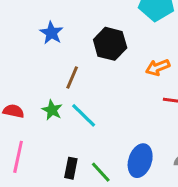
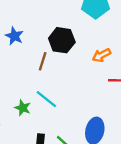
brown line: (72, 77) -> (43, 61), moved
green star: (52, 110) -> (23, 108), moved

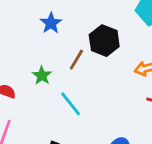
green star: (23, 108) -> (42, 75), moved

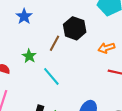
blue star: (51, 23) -> (24, 16), moved

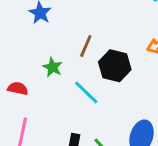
black hexagon: (75, 28) -> (115, 66), moved

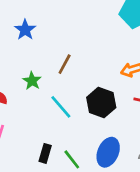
black hexagon: (115, 66) -> (101, 102), moved

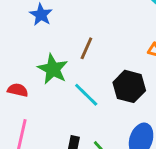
green star: (32, 81) -> (53, 69), size x1.5

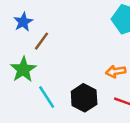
brown line: (86, 48) -> (42, 41), moved

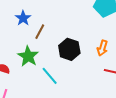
orange arrow: (116, 71) -> (102, 48), turned -56
black hexagon: (84, 98) -> (69, 49), moved

